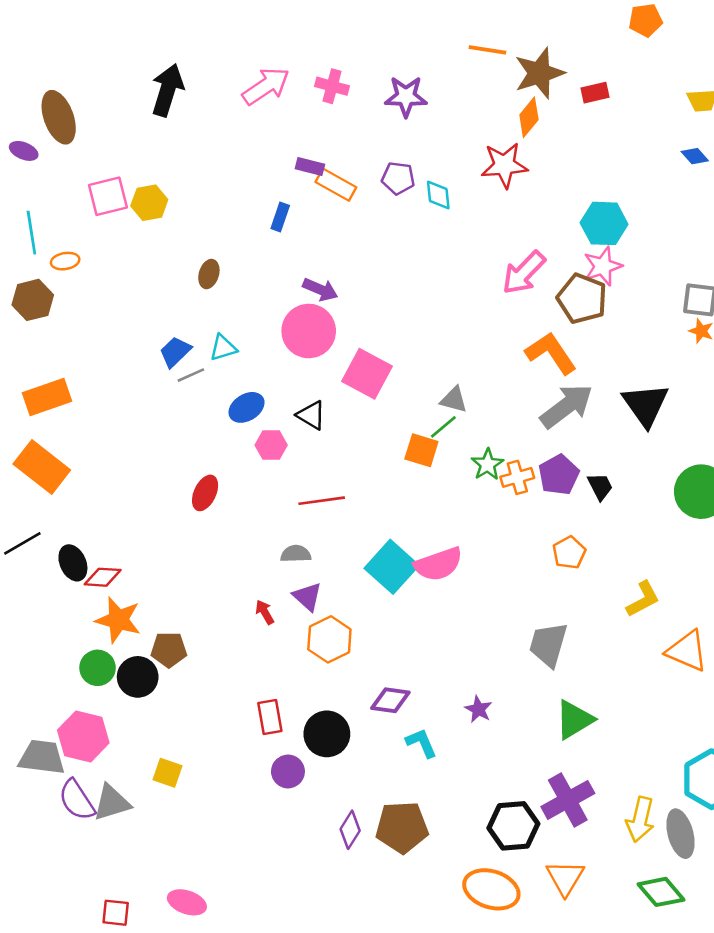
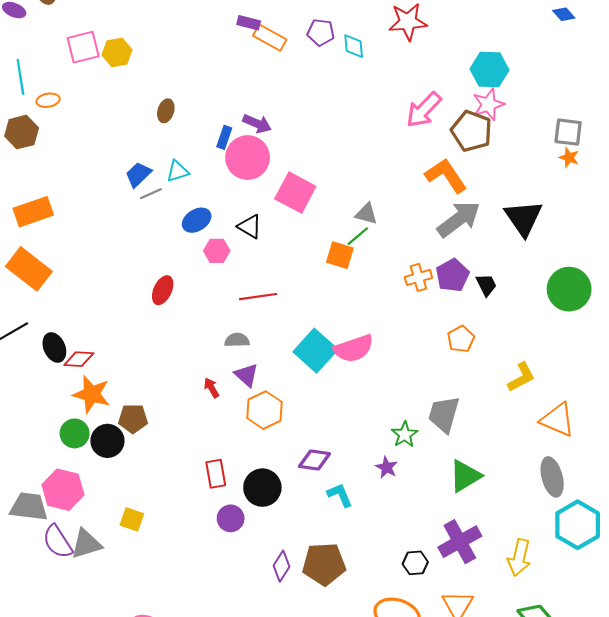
blue rectangle: (280, 217) -> (224, 137), moved
green star: (487, 464) -> (405, 435), moved
black hexagon: (513, 826) -> (415, 563), size x0.6
gray ellipse: (680, 834) -> (552, 477), moved

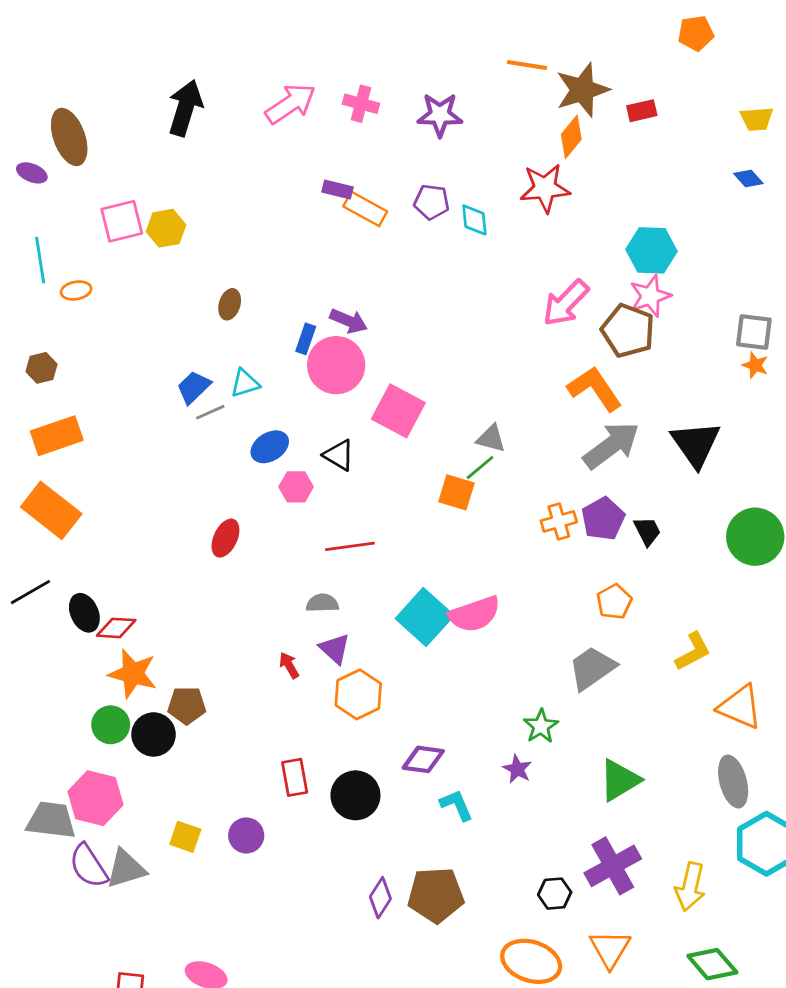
brown hexagon: (22, 132) -> (42, 368), moved, size x0.7
gray trapezoid: (444, 414) -> (592, 668), moved, turned 39
purple circle: (231, 518) -> (246, 835), moved

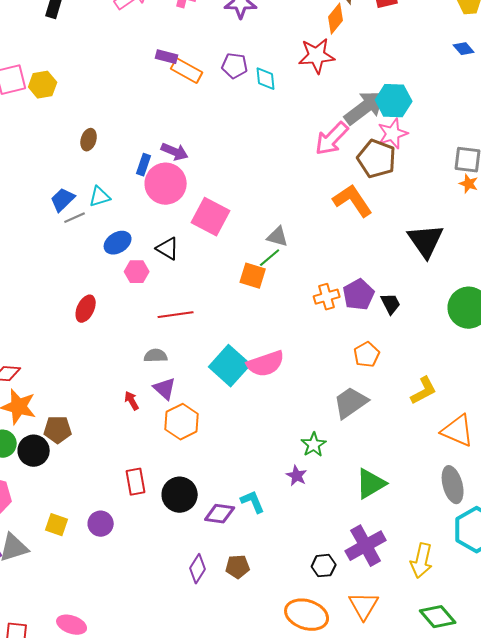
gray arrow: (611, 445) -> (365, 108), moved
purple diamond: (423, 759) -> (220, 514), moved
brown pentagon: (436, 895) -> (238, 567), size x0.6

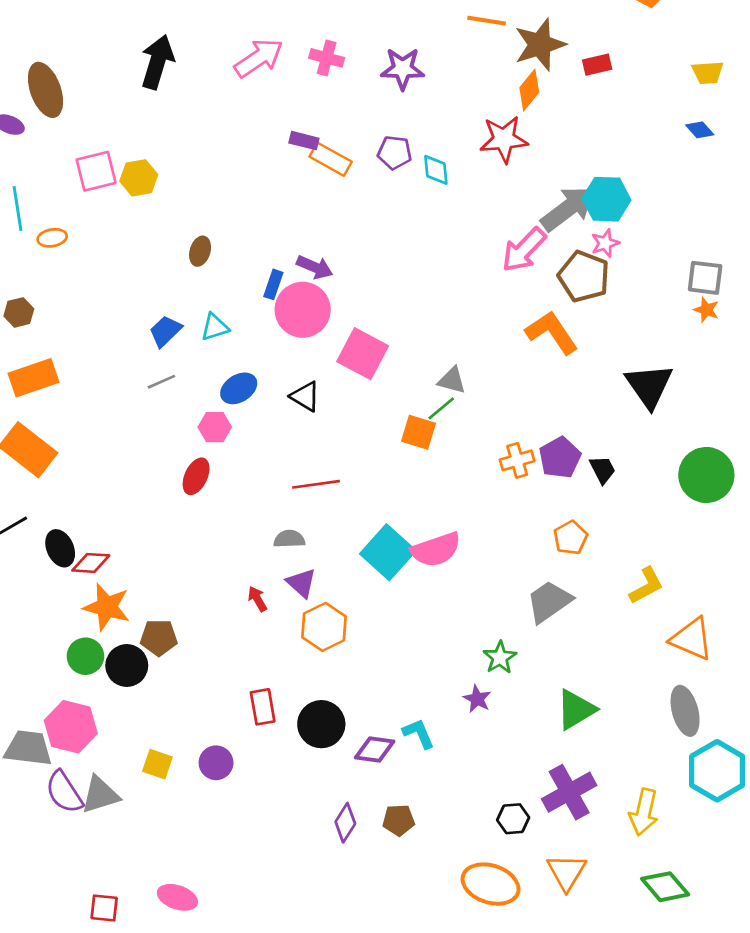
pink star: (393, 134) -> (605, 243), size x0.7
gray line: (75, 218) -> (161, 382), moved
pink hexagon: (137, 272) -> (215, 427), moved

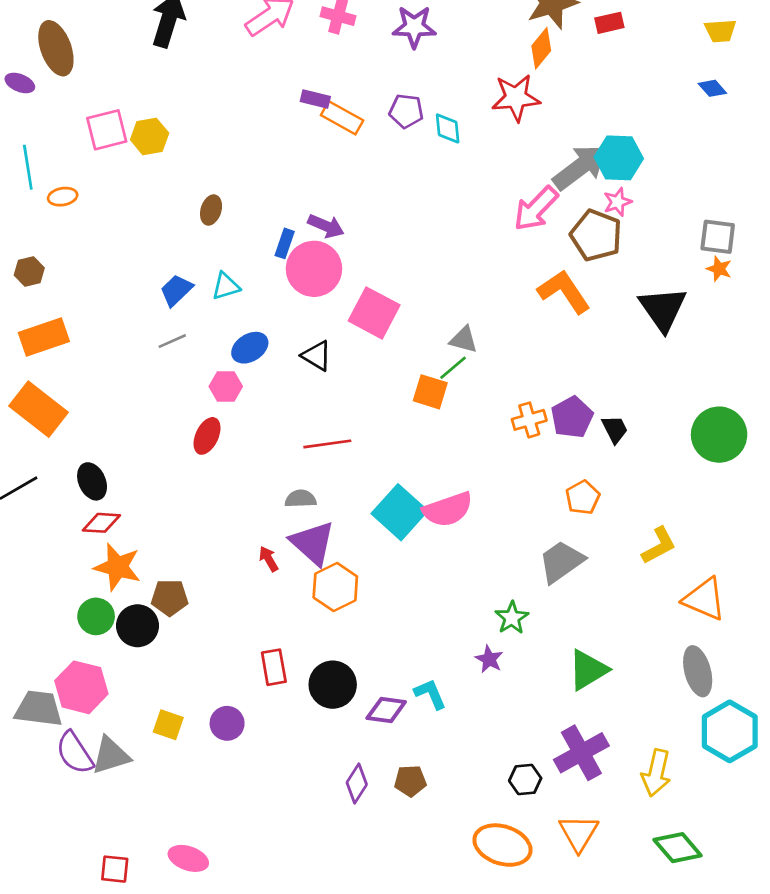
black triangle: (649, 386) -> (663, 309), moved
black ellipse: (60, 548) -> (92, 481), moved
purple triangle: (301, 583) -> (313, 543), size x1.5

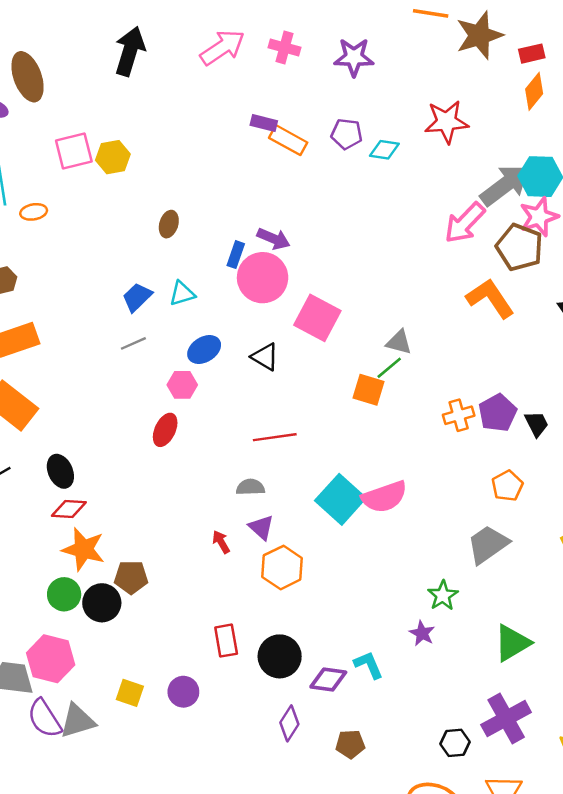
orange diamond: (541, 48) -> (534, 91), moved
cyan diamond: (448, 128) -> (384, 150), turned -76
pink star: (617, 202) -> (539, 217), size x1.5
purple triangle: (313, 543) -> (261, 527), size x0.6
purple diamond: (357, 784) -> (289, 723), moved

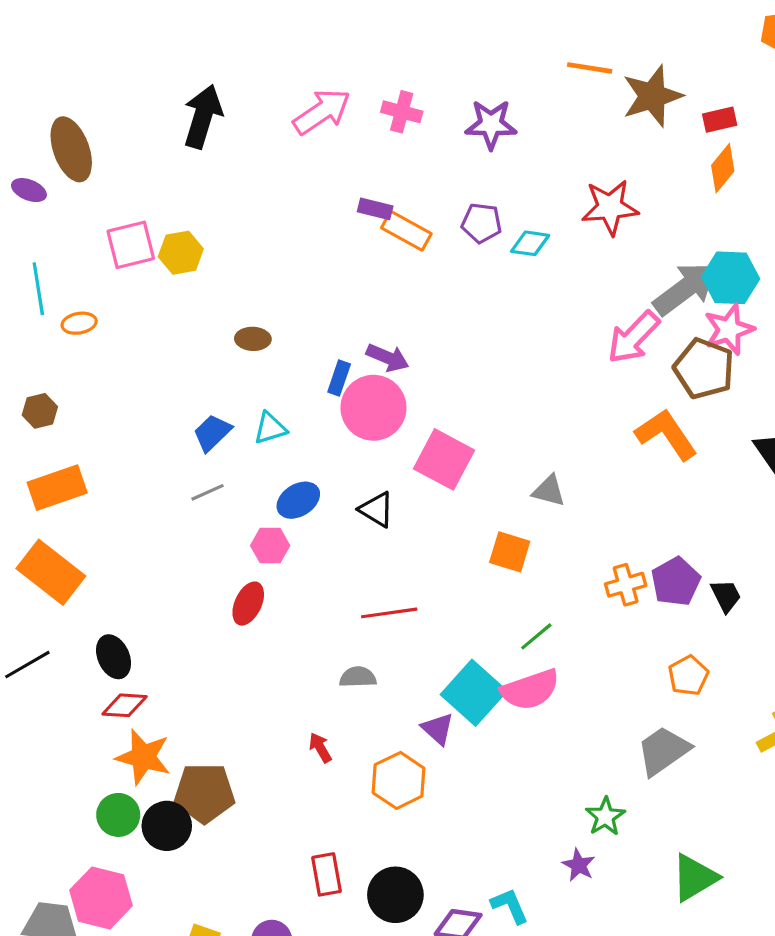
brown ellipse: (169, 224) -> (253, 339), turned 75
green line: (389, 368) -> (536, 636), moved
purple triangle: (261, 527) -> (438, 729), moved
brown pentagon: (131, 577) -> (204, 793), size x1.4

